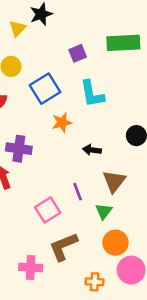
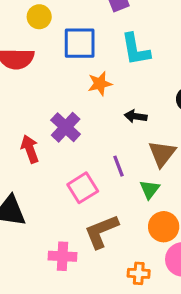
blue square: (45, 89) -> (80, 43), turned 32
purple cross: (19, 149) -> (66, 127), moved, turned 35

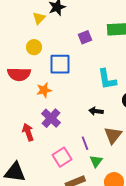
cyan L-shape: (136, 49) -> (107, 79), moved
orange star: (100, 84) -> (44, 90), moved
green triangle: (150, 189) -> (96, 161), moved

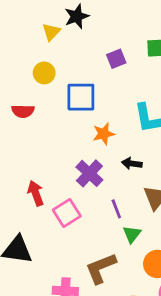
red semicircle: (19, 74) -> (23, 111), size x0.7
orange star: (44, 90) -> (104, 134), moved
purple cross: (51, 118) -> (89, 173), moved
pink square: (62, 157) -> (67, 213), moved

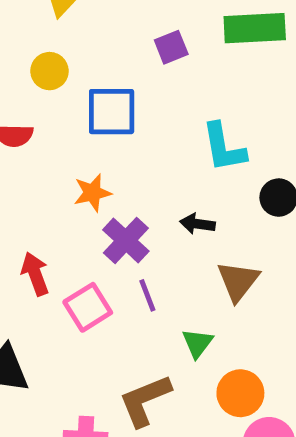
orange star: (104, 134) -> (92, 193), moved
purple line: (116, 209) -> (147, 295), moved

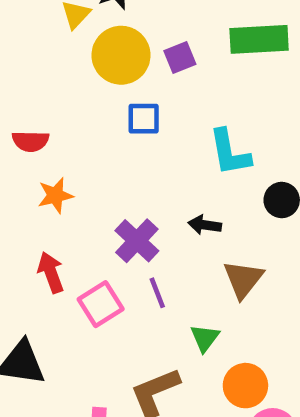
yellow circle: (49, 71) -> (121, 55), moved, size x1.6
blue square: (112, 112) -> (144, 119), moved, size x0.7
orange star: (92, 193) -> (55, 195), moved

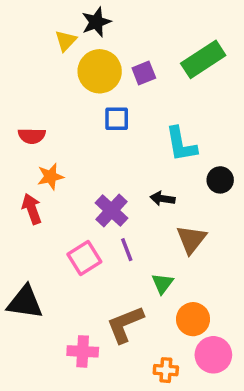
green rectangle: (259, 39) -> (203, 59), turned -30
red arrow: (51, 272) -> (32, 209), moved

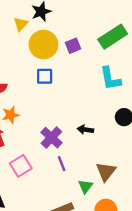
blue square: (117, 119) -> (45, 76), moved
cyan L-shape: (181, 144) -> (110, 79), moved
brown triangle: (191, 239) -> (106, 172), moved
pink square: (84, 258) -> (21, 166), moved

